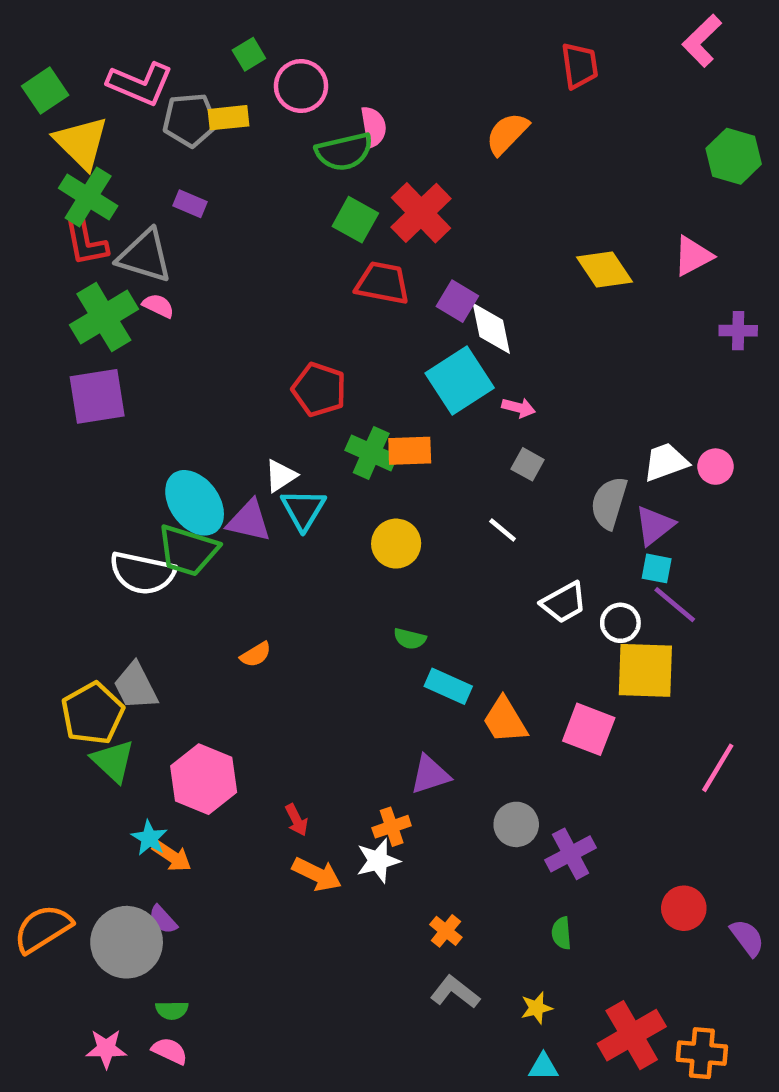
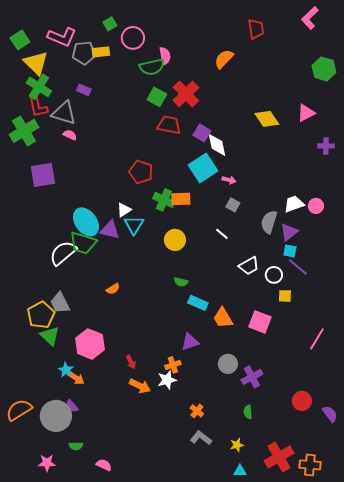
green cross: (104, 317) -> (24, 131), moved
white semicircle: (142, 573) -> (63, 253), turned 128
yellow square: (645, 670) -> (285, 296), size x0.5
pink semicircle: (170, 1051) -> (104, 465), moved

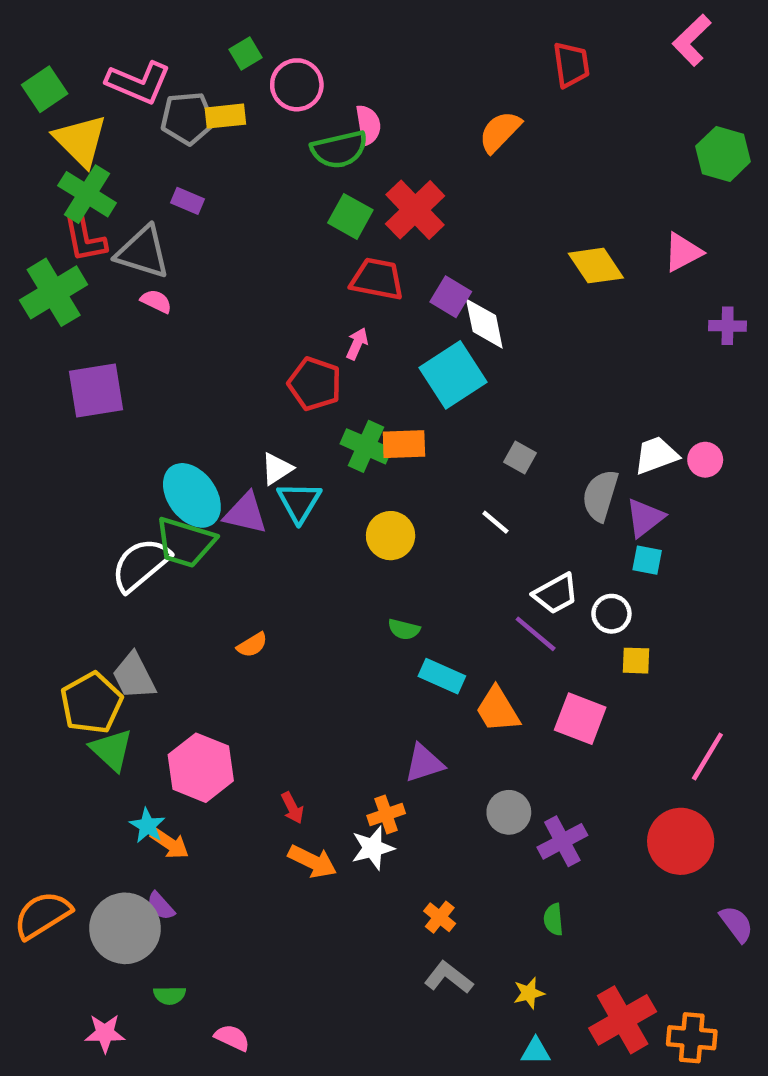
pink arrow: (229, 180) -> (357, 344), moved, turned -80
purple line: (298, 267) -> (536, 634), moved
red circle: (302, 401) -> (681, 841), moved, size x1.5

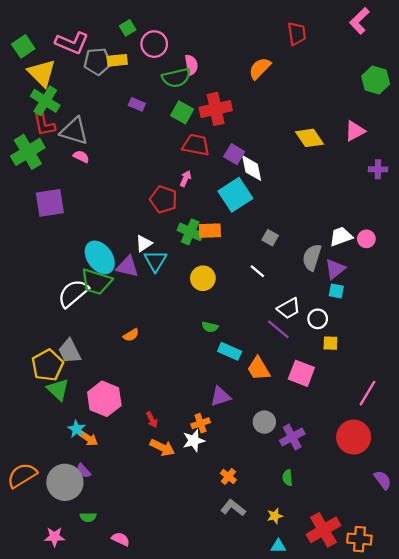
purple rectangle: (187, 201) -> (137, 104), moved
red cross: (415, 210) -> (216, 109), turned 32

